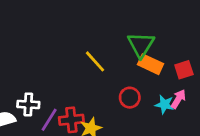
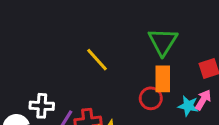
yellow line: (95, 61) -> (97, 60), moved
orange rectangle: (151, 64) -> (163, 79), moved, turned 65

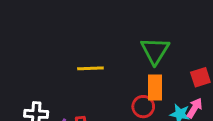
yellow line: (97, 60) -> (90, 68), turned -50

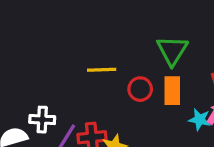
red circle: (143, 107) -> (140, 89), moved

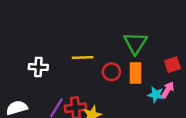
white cross: (42, 120) -> (38, 67), moved

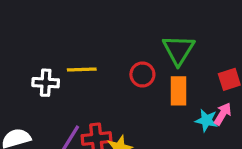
yellow line: (83, 57) -> (82, 70), moved
red circle: (111, 72) -> (142, 74), moved

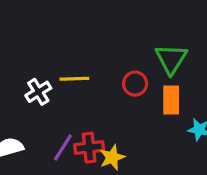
white cross: (46, 83) -> (38, 92), turned -35

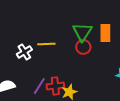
green triangle: (171, 59) -> (82, 32), moved
orange rectangle: (171, 100) -> (105, 33), moved

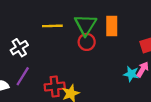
yellow line: (46, 44) -> (52, 26), moved
purple line: (39, 86) -> (23, 76), moved

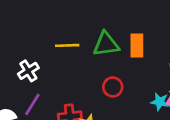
green triangle: (86, 25) -> (106, 44), turned 50
red circle: (87, 42) -> (113, 87), moved

